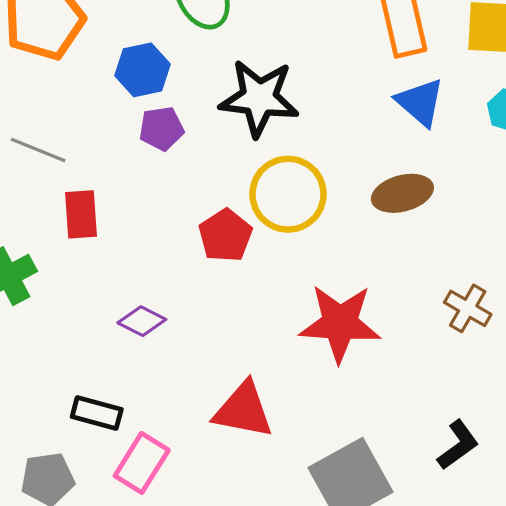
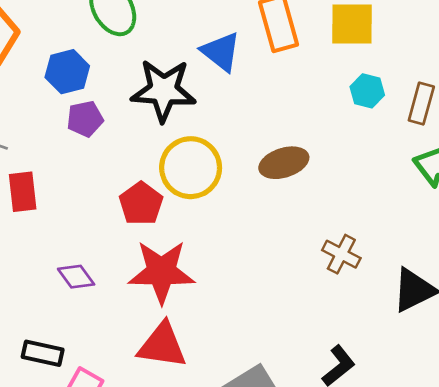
blue triangle: (420, 102) -> (221, 52), moved
purple diamond: (142, 321) -> (76, 277), turned 30
red star: (340, 323) -> (161, 272), moved

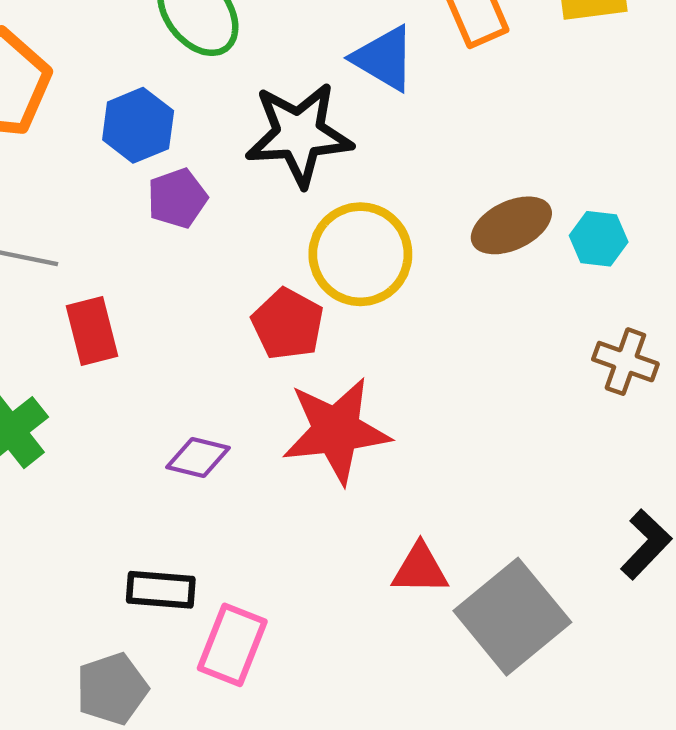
cyan hexagon: (367, 91) -> (599, 239), moved
purple diamond: (76, 277) -> (198, 457), turned -33
red triangle: (162, 345) -> (420, 569), moved, size x0.7

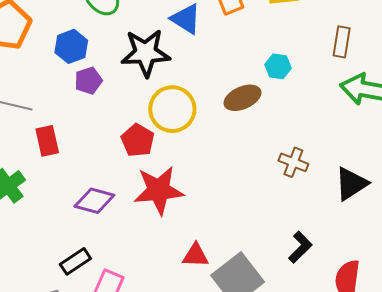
cyan hexagon: (599, 239) -> (278, 66), moved
purple diamond: (198, 457) -> (94, 201), size x1.4
black rectangle: (161, 590) -> (75, 261), turned -40

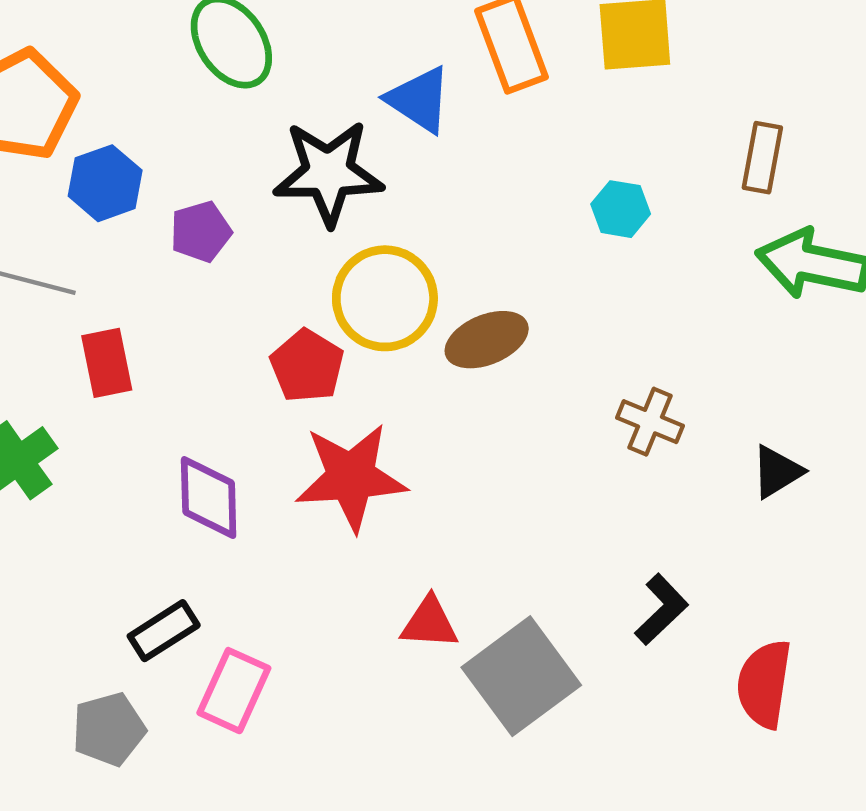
blue hexagon: (71, 46) -> (105, 183), moved
brown ellipse: (242, 98) -> (487, 340), moved
black triangle: (351, 184) -> (777, 472), size x0.7
purple diamond: (94, 201) -> (209, 497), turned 72

